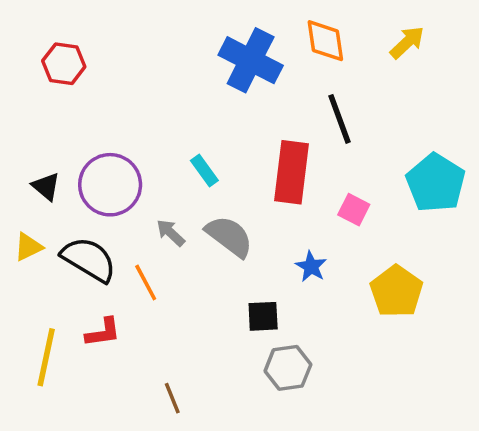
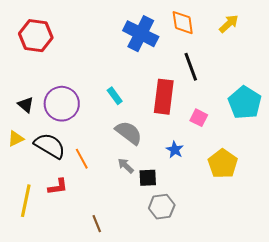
red hexagon: (64, 64) -> (36, 36), size x1.4
gray arrow: (171, 233) -> (126, 166), moved

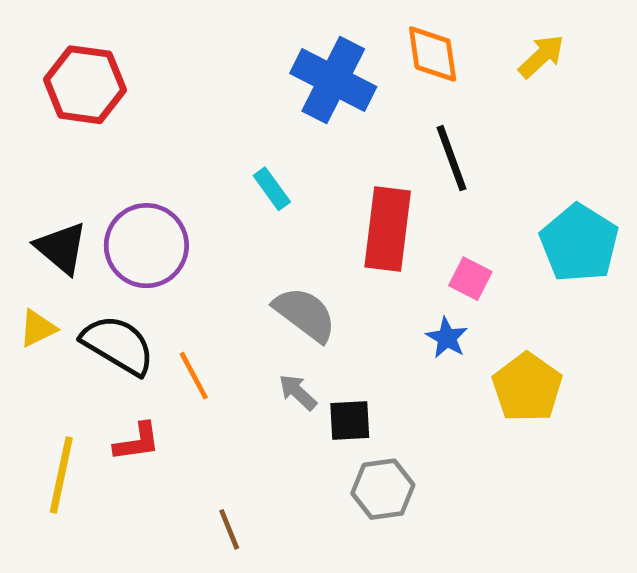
cyan rectangle: (115, 96) -> (272, 189), moved
black triangle: (26, 105) -> (61, 248), size x1.4
blue star: (175, 150) -> (447, 338), moved

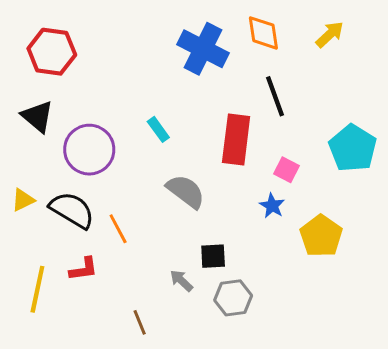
cyan rectangle: (272, 189) -> (158, 129), moved
black triangle: (61, 248) -> (37, 116), moved
gray arrow: (298, 392) -> (181, 281), moved

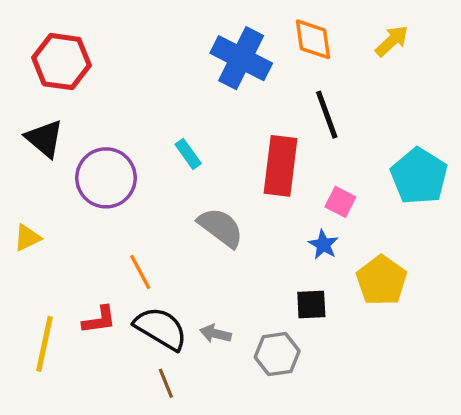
black semicircle: (72, 210) -> (161, 328), moved
black square: (213, 256) -> (311, 305), moved
gray arrow: (181, 281) -> (216, 334), turned -30

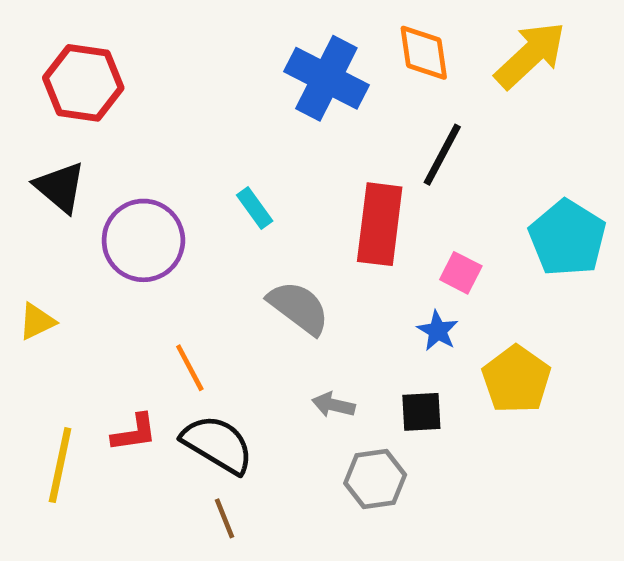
yellow arrow: (392, 41) -> (530, 55), size x1.6
black line: (327, 115) -> (442, 155), turned 48
gray arrow: (216, 334) -> (333, 405), moved

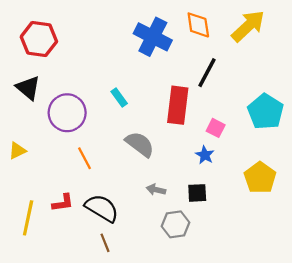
orange line: (190, 368) -> (84, 158), moved
yellow pentagon: (516, 379) -> (260, 178), moved

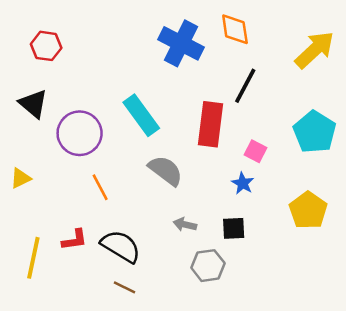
yellow arrow: (248, 26) -> (315, 50), moved
red hexagon: (39, 39) -> (46, 46), size x0.7
cyan rectangle: (119, 98) -> (141, 115), size x1.8
brown line: (105, 243) -> (125, 287), turned -42

